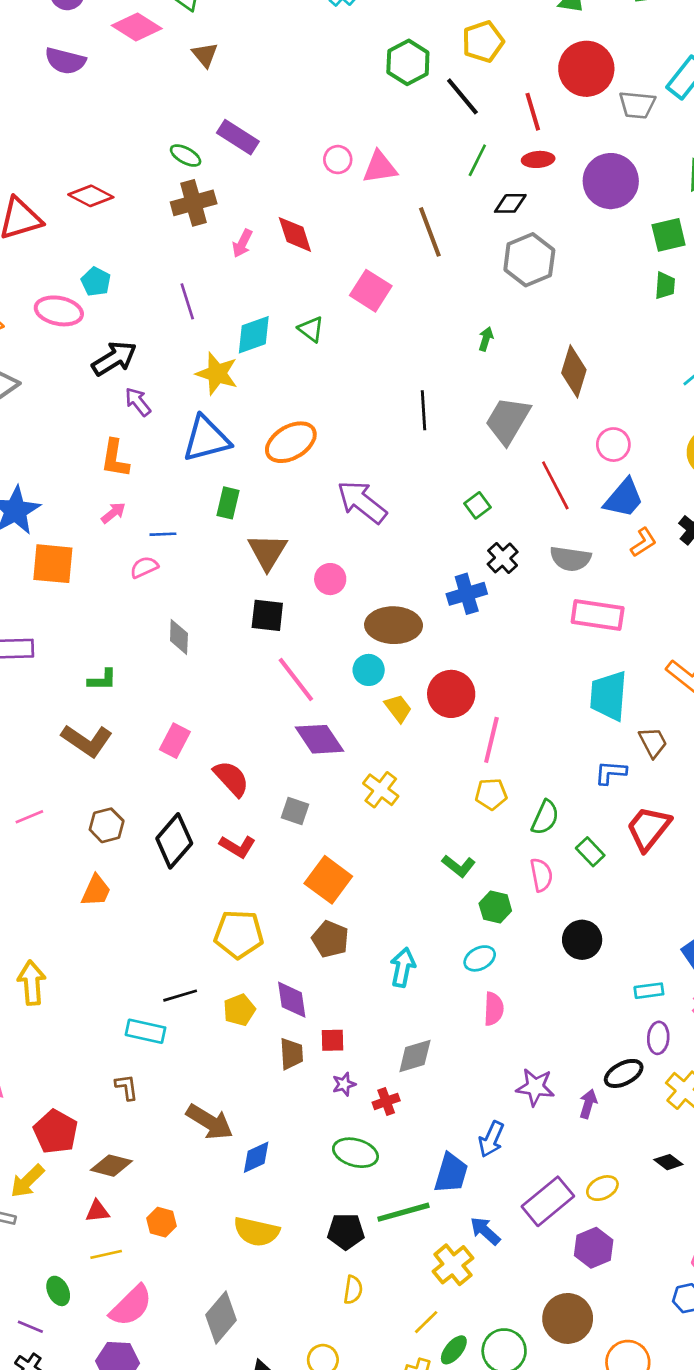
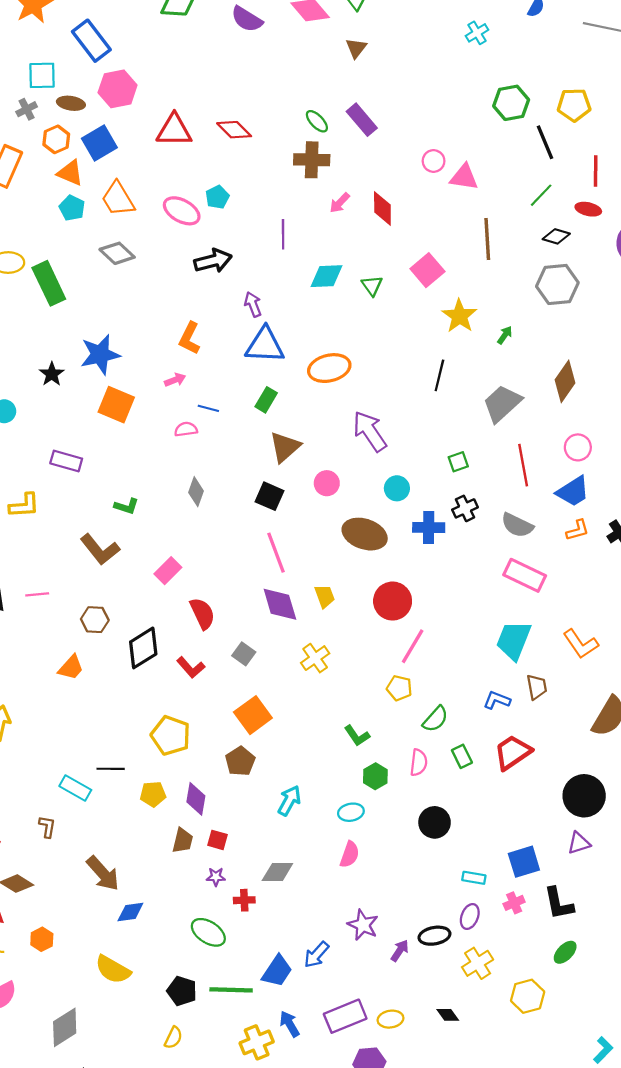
yellow star: (217, 374) -> (459, 316), moved
purple arrow: (138, 402) -> (253, 304), moved
cyan circle: (369, 670) -> (397, 488), moved
yellow trapezoid: (398, 708) -> (325, 596), moved

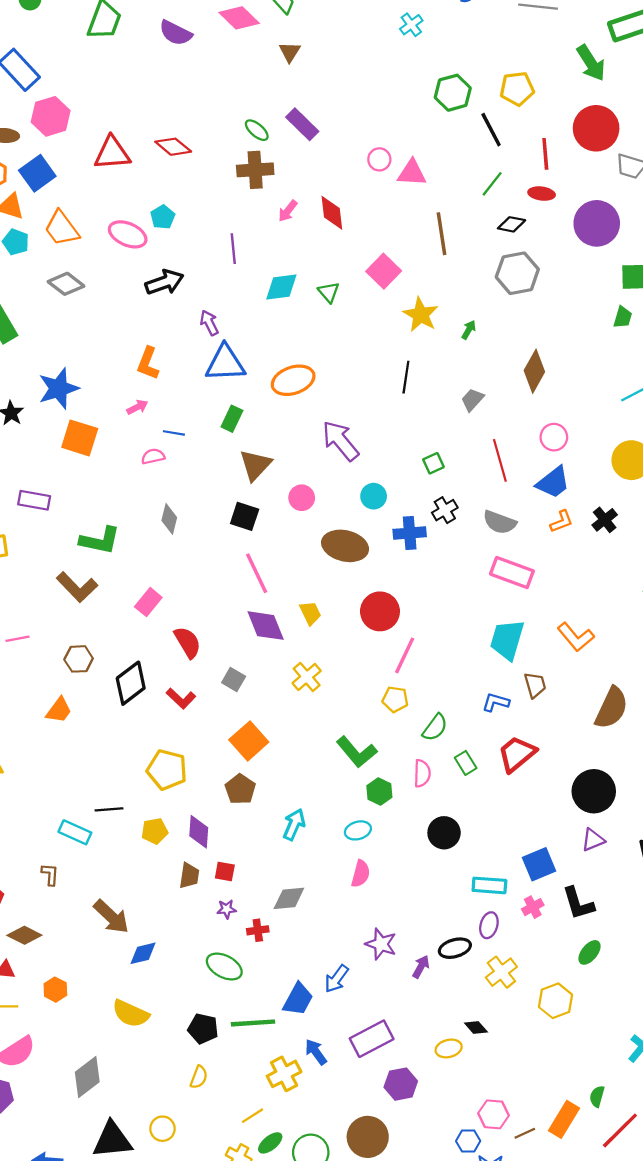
gray trapezoid: (502, 403) -> (472, 400), size x0.6
green L-shape: (126, 506) -> (100, 540), size x1.6
green L-shape: (357, 736) -> (357, 752), size x1.5
cyan rectangle: (474, 878) -> (489, 885), size x1.4
yellow ellipse: (391, 1019) -> (449, 1048), moved

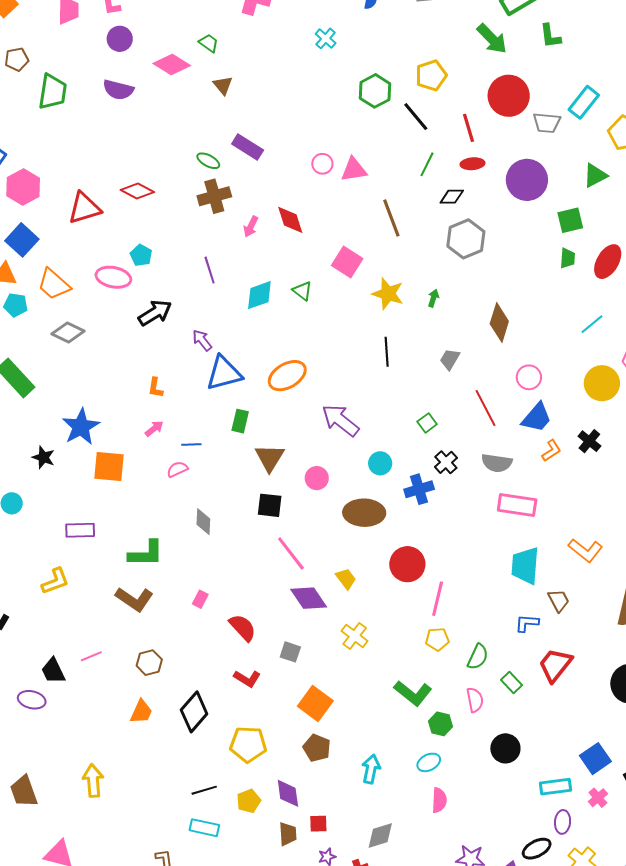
orange L-shape: (148, 363) -> (155, 388), size x0.7
pink rectangle: (148, 602) -> (200, 599), size x0.7
black diamond: (131, 683) -> (194, 712), moved
cyan rectangle: (75, 832) -> (204, 828), moved

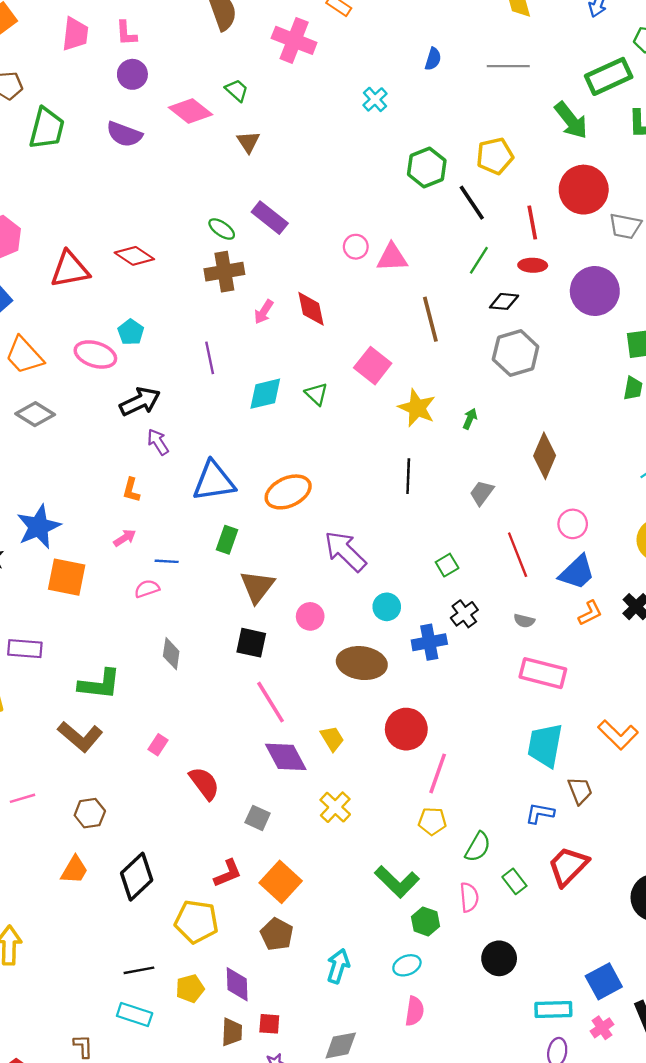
purple arrow: (202, 340) -> (158, 442), moved
gray semicircle: (497, 463) -> (524, 621), size x0.6
red L-shape: (247, 679) -> (228, 873), moved, turned -60

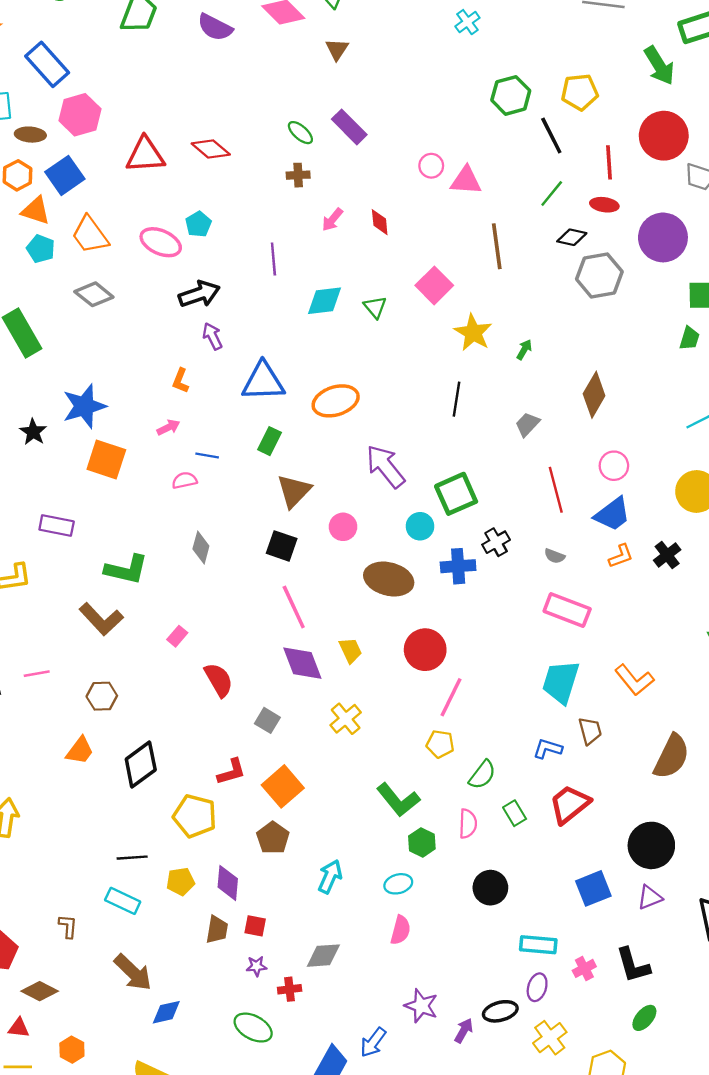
brown cross: (224, 272) -> (298, 175), size x0.6
red diamond: (311, 309) -> (380, 222), size x0.7
gray hexagon: (516, 353) -> (599, 275), moved
green square: (447, 565) -> (456, 494), moved, size x1.8
blue square: (604, 981) -> (593, 888), moved

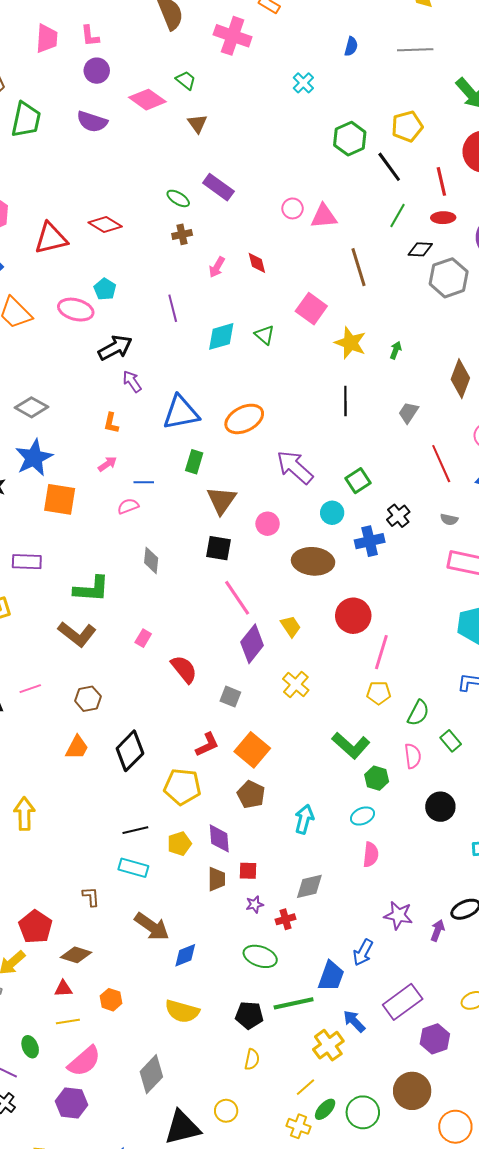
gray diamond: (94, 294) -> (32, 407), moved
green square: (456, 494) -> (358, 481), size x0.7
purple diamond: (302, 663) -> (252, 644), turned 69

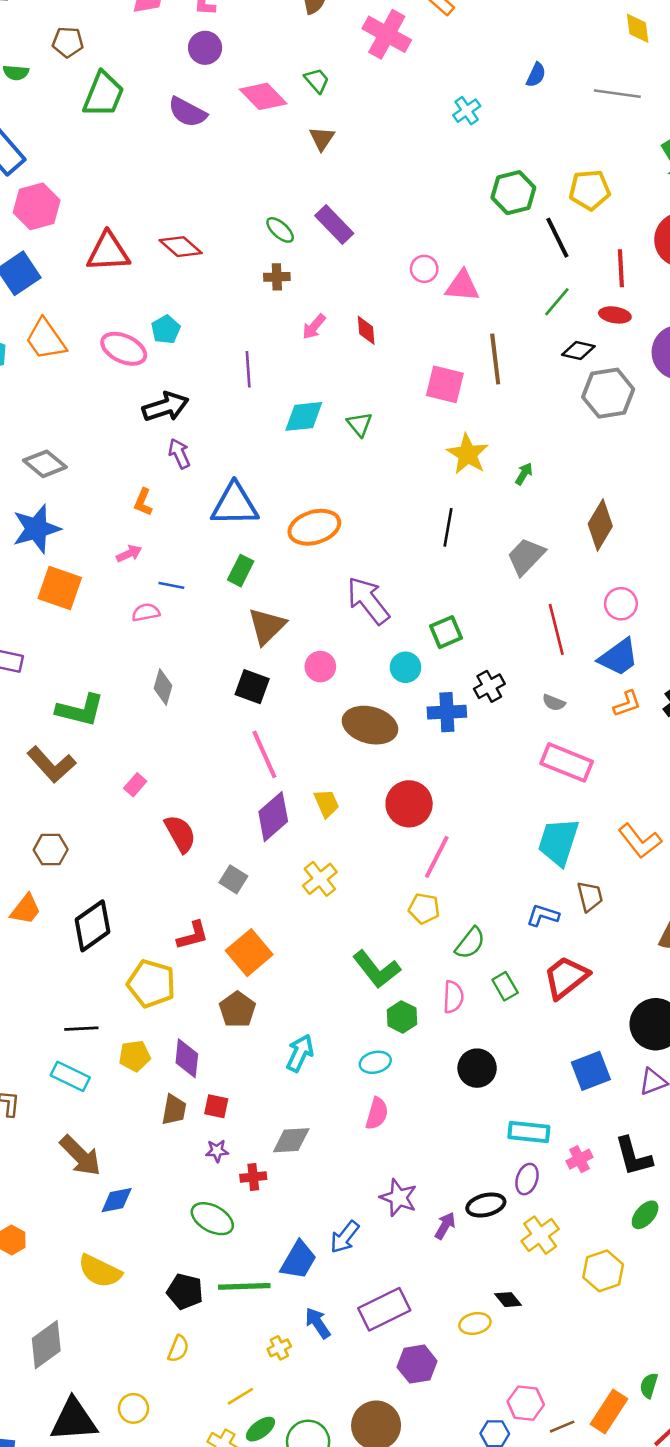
pink square: (311, 309) -> (445, 384), moved, turned -32
gray trapezoid: (408, 413) -> (526, 556), size x1.4
yellow cross: (328, 1045) -> (279, 1348), size x0.6

